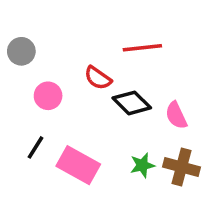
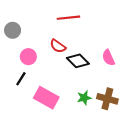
red line: (142, 48) -> (68, 18), moved
pink semicircle: (176, 115) -> (108, 58), moved
black line: (36, 147) -> (21, 79), moved

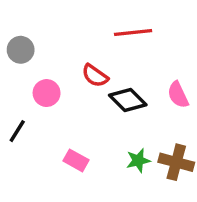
red line: (68, 18) -> (133, 32), moved
black line: (21, 79) -> (17, 131), moved
pink rectangle: (46, 98) -> (76, 160), size x0.6

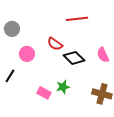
green star: (138, 160) -> (63, 87), moved

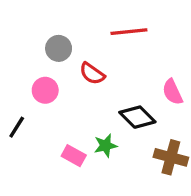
gray circle: (12, 29) -> (59, 48), moved
black diamond: (74, 58) -> (137, 117), moved

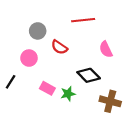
pink semicircle: (173, 92) -> (106, 49), moved
pink rectangle: (74, 156) -> (47, 88), moved

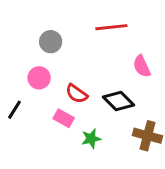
red semicircle: (59, 47) -> (77, 94), moved
green star: (68, 94) -> (91, 139), moved

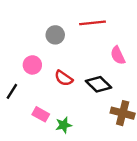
gray circle: (51, 42) -> (55, 35), moved
pink rectangle: (64, 118) -> (41, 114), moved
green star: (91, 139) -> (64, 125), moved

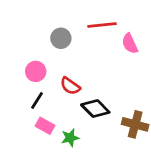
pink semicircle: (118, 55) -> (130, 44), moved
black diamond: (99, 84) -> (95, 109), moved
black line: (12, 91) -> (37, 101), moved

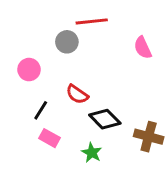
red line: (102, 25) -> (92, 21), moved
pink circle: (36, 71) -> (29, 70), moved
green star: (70, 138) -> (92, 153), moved, turned -30

